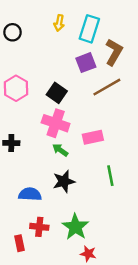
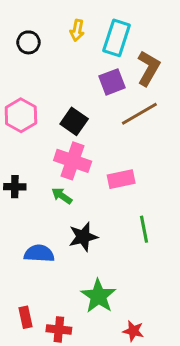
black circle: (12, 32) -> (28, 42), moved
green arrow: (60, 150) -> (62, 196), moved
red cross: (39, 227) -> (59, 329), moved
red star: (88, 254) -> (133, 331), moved

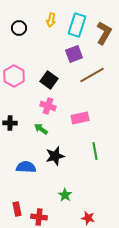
brown L-shape: (148, 68) -> (104, 33), moved
pink cross: (73, 161) -> (48, 106), size x0.7
green star: (98, 296) -> (65, 195), size x0.6

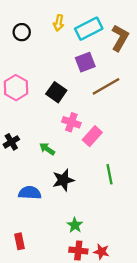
cyan rectangle: (77, 25) -> (89, 29), turned 45
pink cross: (48, 106) -> (71, 122), moved
pink rectangle: (80, 118) -> (92, 136), turned -36
black cross: (10, 123) -> (11, 142), turned -32
red cross: (39, 217) -> (78, 251), moved

